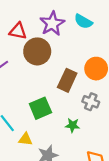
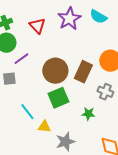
red triangle: (18, 31) -> (37, 26), turned 36
brown circle: (37, 51) -> (55, 71), moved

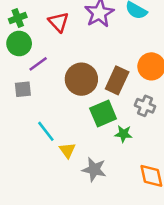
green square: (58, 98) -> (103, 113), moved
yellow triangle: (44, 127) -> (67, 150), turned 48
gray star: (65, 142) -> (94, 169), turned 30

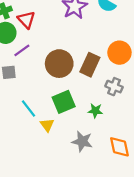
red triangle: (59, 22) -> (26, 20), moved
green square: (103, 113) -> (64, 102), moved
gray star: (94, 169) -> (82, 141), moved

